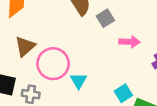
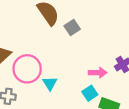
pink arrow: (129, 42) -> (98, 73), moved

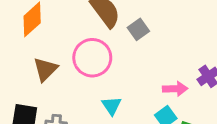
pink circle: (27, 69) -> (92, 58), moved

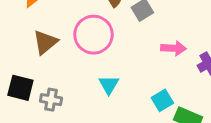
pink arrow: (175, 89) -> (174, 48), moved

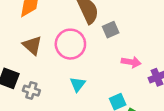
brown triangle: (45, 42) -> (32, 45), turned -45

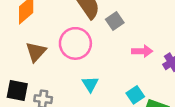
brown triangle: (32, 45) -> (36, 52), turned 40

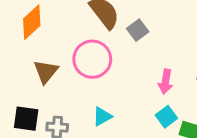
pink arrow: (142, 51) -> (166, 82), moved, turned 102
cyan triangle: (90, 84) -> (102, 116), moved, turned 36

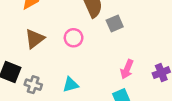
pink circle: (92, 59) -> (74, 38), size x0.6

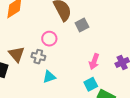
brown triangle: (35, 39) -> (16, 54), moved, turned -30
gray cross: (33, 85) -> (38, 57), moved

